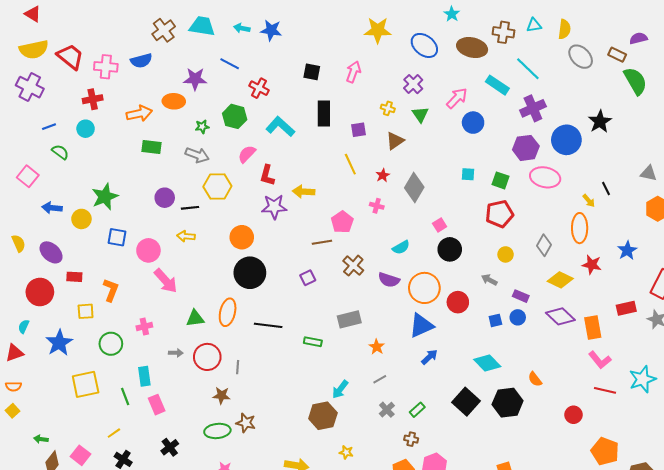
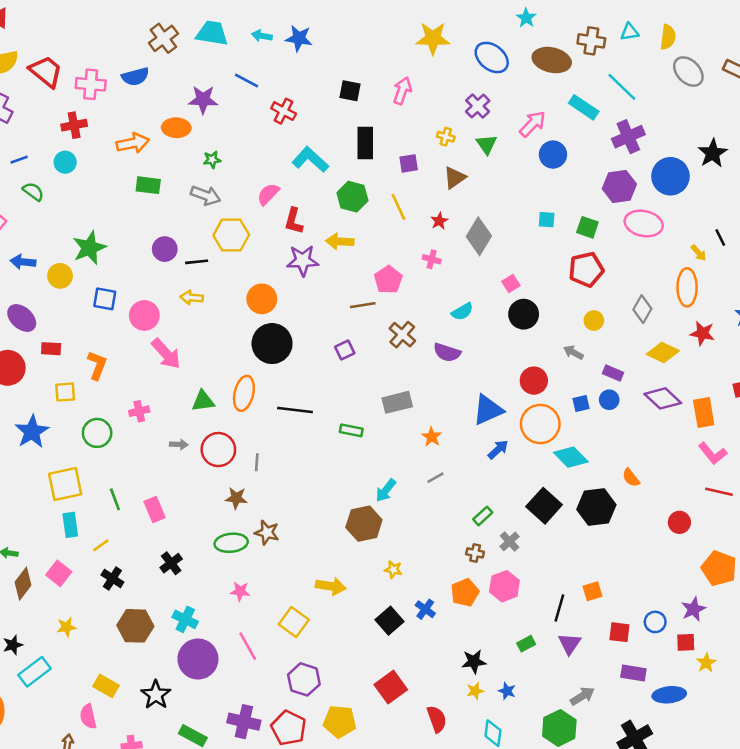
green hexagon: (235, 116) -> (352, 197), moved
orange circle: (424, 288) -> (540, 424), moved
cyan rectangle: (144, 376) -> (70, 525), moved
gray cross: (387, 410) -> (510, 541), moved

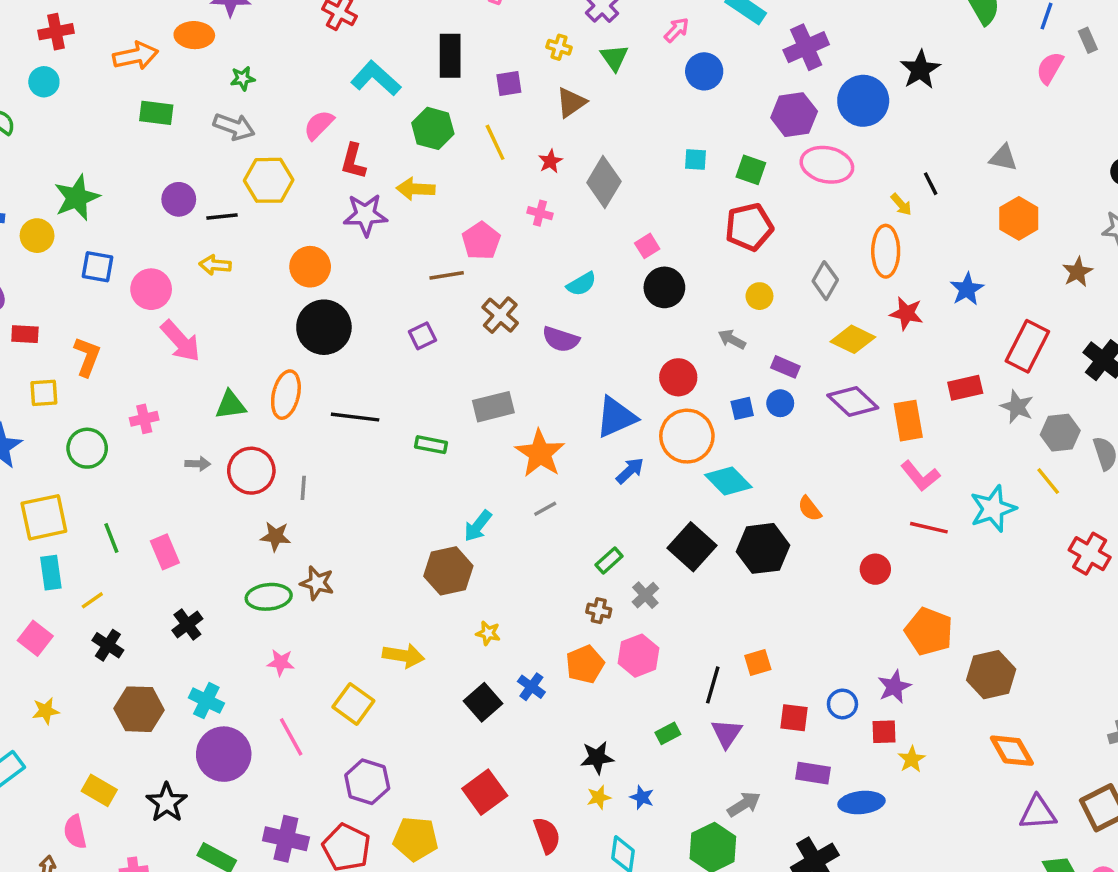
pink arrow: (533, 124) -> (677, 30), size x0.7
orange star: (432, 437) -> (540, 453), size x1.8

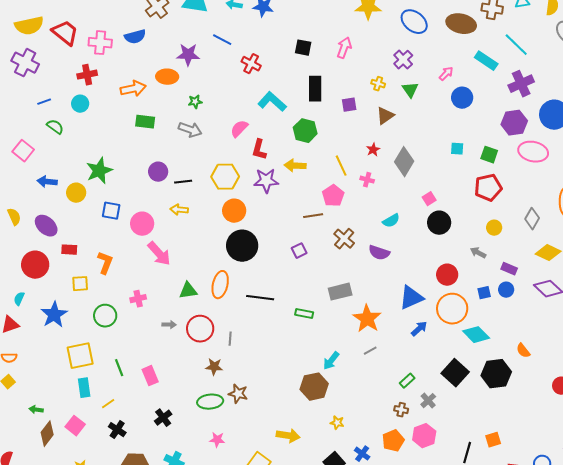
yellow line: (495, 142) -> (341, 166), moved
yellow hexagon: (269, 180) -> (225, 177), moved

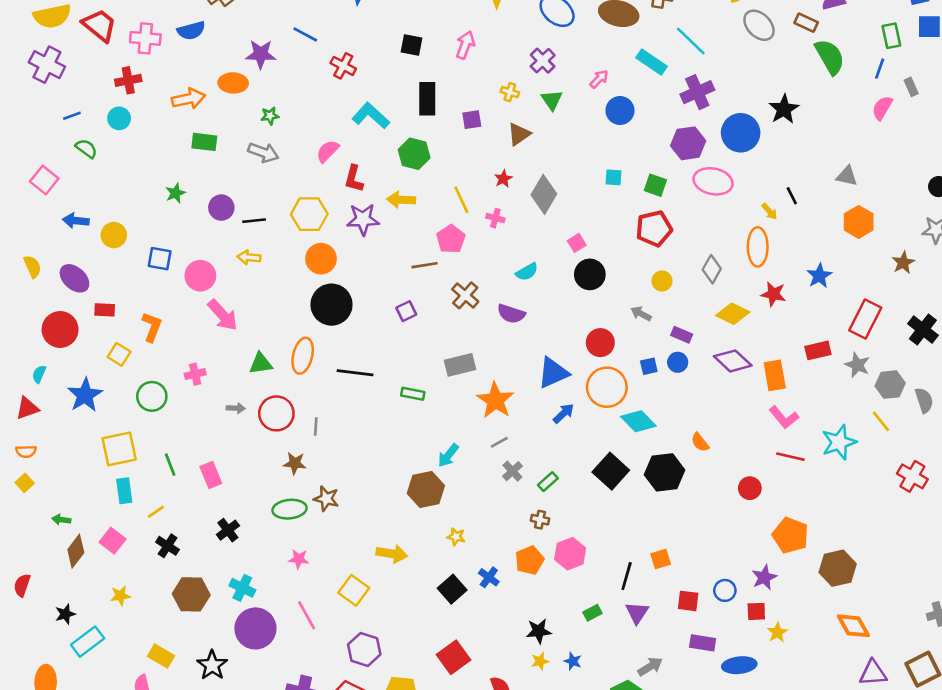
green star: (99, 171) -> (175, 193), moved, size x0.6
yellow square: (80, 284) -> (119, 354), turned 36
gray cross: (428, 401) -> (512, 471), moved

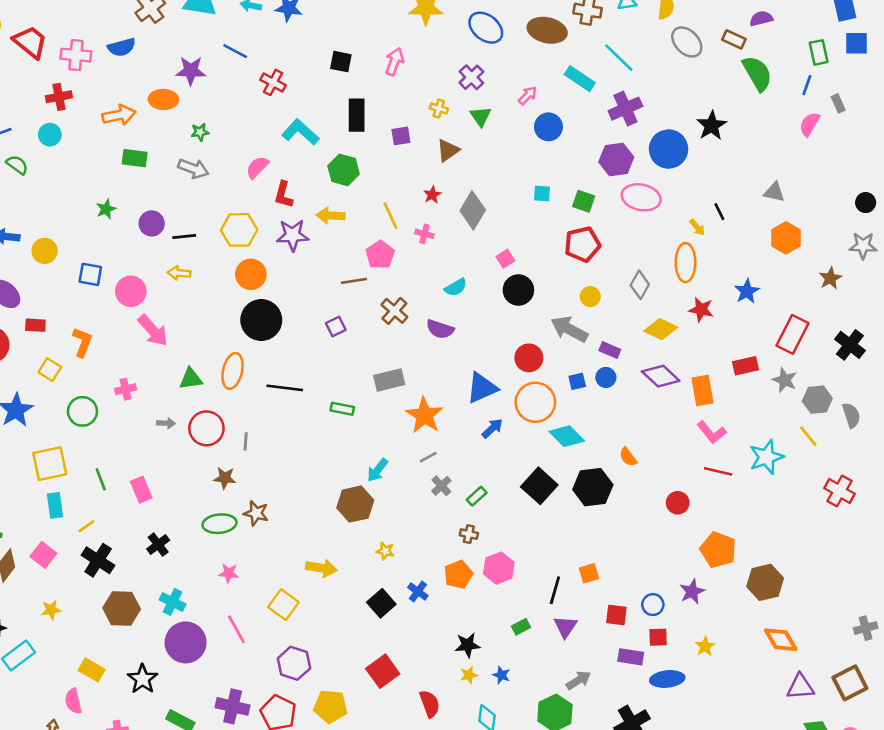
gray arrow: (641, 314) -> (569, 329), size x1.8
black cross: (168, 546) -> (98, 560), size x1.4
red square: (756, 611) -> (658, 637), moved

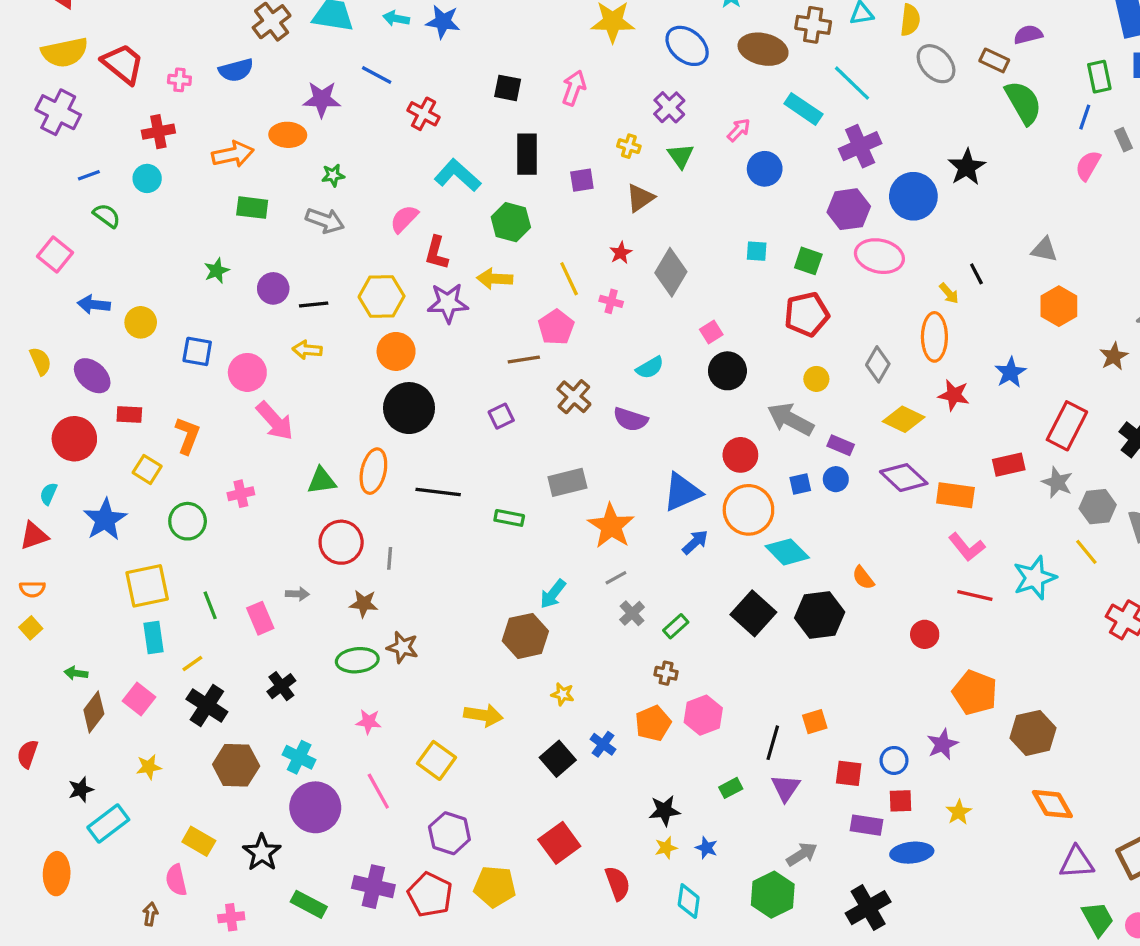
pink cross: (76, 55) -> (179, 80), size x0.6
orange rectangle: (702, 391) -> (955, 495), turned -72
gray arrow: (166, 423) -> (297, 594), moved

